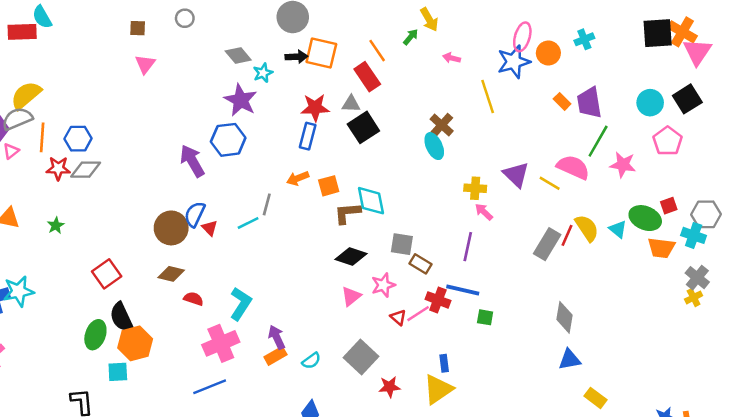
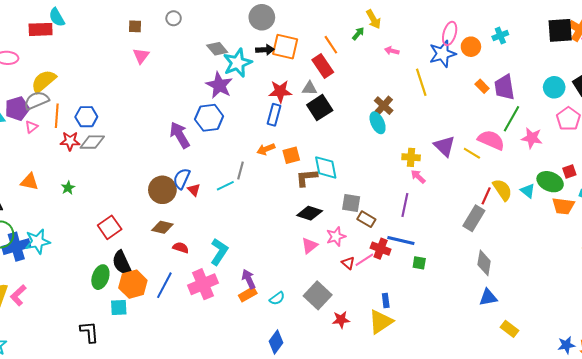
cyan star: (263, 73) -> (237, 63), size x1.8
gray rectangle: (547, 244) -> (474, 218), moved
blue line: (210, 387) -> (164, 285), moved, turned -40

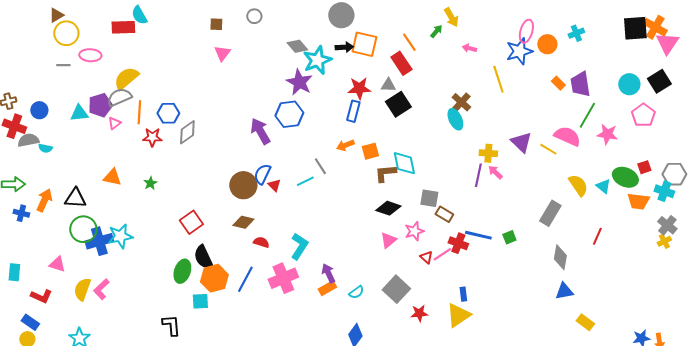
gray diamond: (92, 142) -> (187, 132), moved, turned -35
gray line: (241, 171) -> (320, 166), turned -48
red line: (486, 196) -> (597, 236), moved
purple line: (405, 205) -> (478, 175), moved
green square: (419, 263) -> (509, 237), moved, turned -32

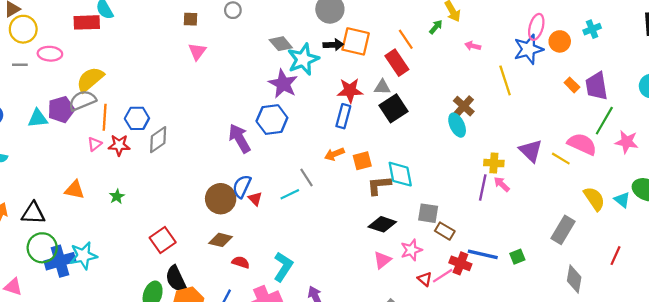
pink triangle: (114, 123) -> (95, 144), moved

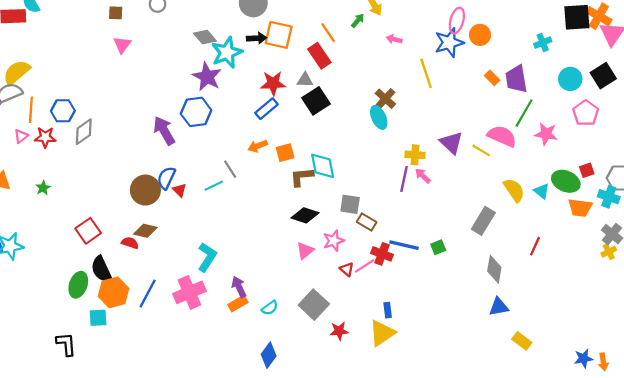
cyan cross: (592, 29) -> (543, 43), moved
blue rectangle: (343, 116) -> (266, 109), turned 35
red semicircle: (241, 262) -> (130, 243), moved

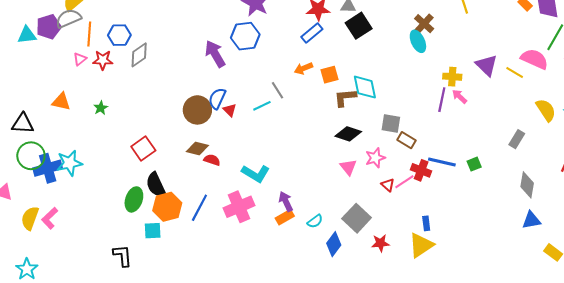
gray rectangle: (483, 221) -> (517, 139), size x0.7
red semicircle: (130, 243) -> (212, 160), moved
pink triangle: (305, 251) -> (348, 167), turned -30
cyan L-shape: (207, 257) -> (256, 173), turned 88
blue diamond: (269, 355) -> (334, 244), moved

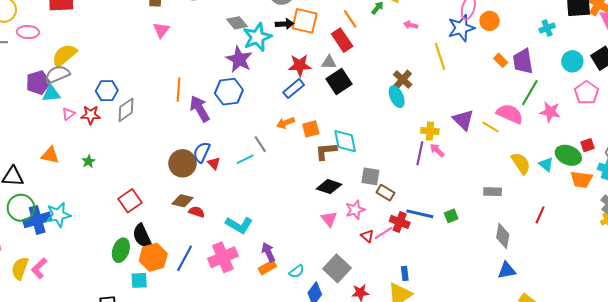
orange line: (89, 34) -> (178, 90), moved
cyan triangle: (27, 35) -> (51, 94), moved
gray rectangle: (517, 139) -> (493, 192), turned 60

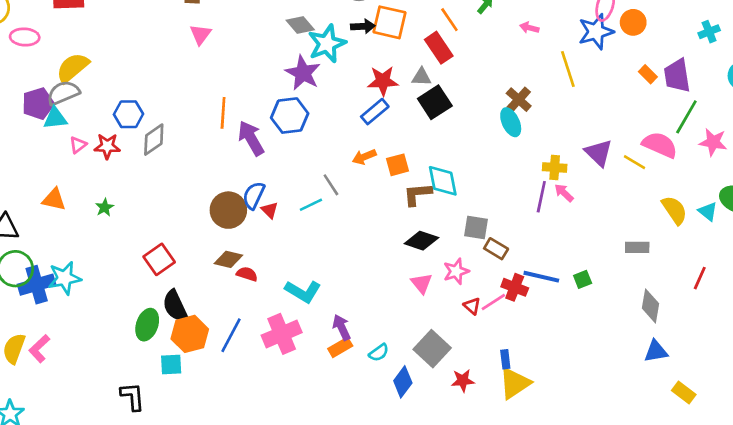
blue rectangle: (405, 273) -> (505, 359), moved

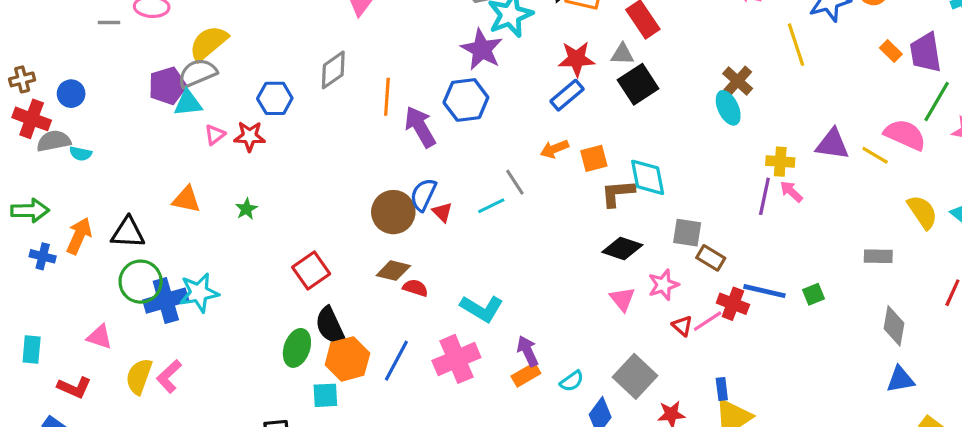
gray diamond: (154, 140) -> (333, 70), moved
purple triangle: (599, 153) -> (832, 144), turned -36

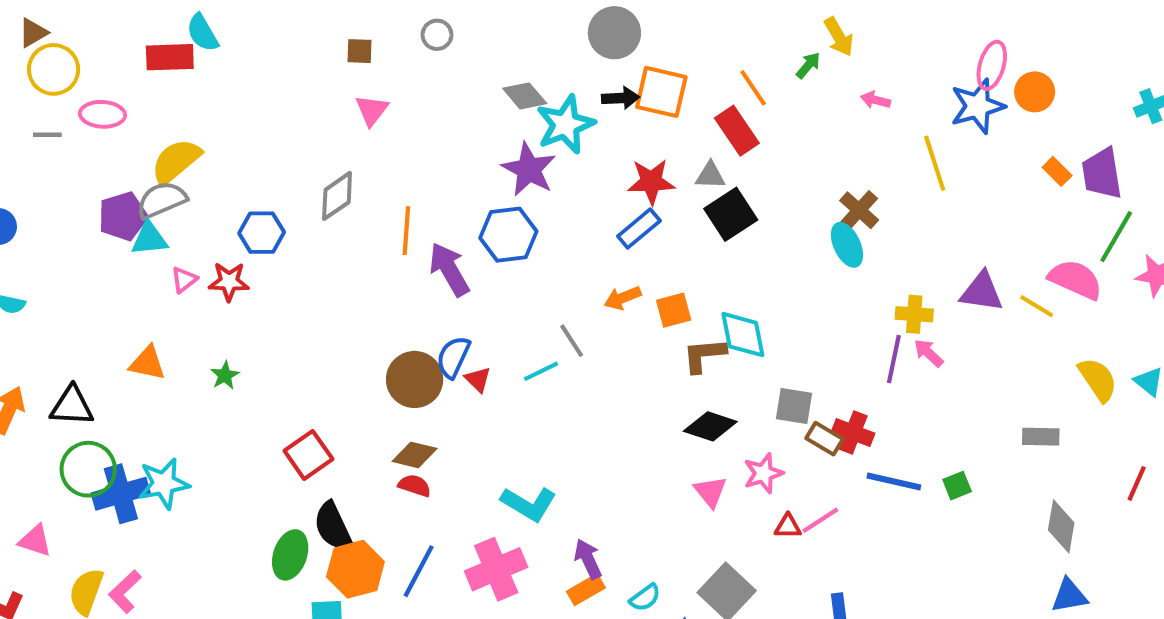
red semicircle: (415, 288) -> (415, 486), moved
red cross: (733, 304) -> (853, 433), moved
red triangle: (682, 326) -> (788, 526), turned -40

